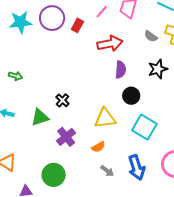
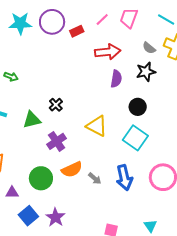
red rectangle: (77, 25) -> (77, 31), turned 32
black star: (158, 69) -> (146, 72), moved
black circle: (131, 96) -> (138, 107), moved
yellow triangle: (105, 118) -> (97, 126), turned 30
orange semicircle: (98, 147) -> (72, 169), moved, size x1.5

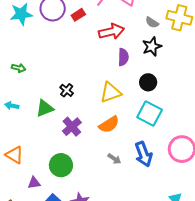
yellow triangle: (97, 126) -> (111, 92), moved, turned -40
orange semicircle: (72, 169) -> (109, 124), moved

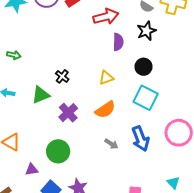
yellow triangle: (111, 92) -> (106, 78), size x0.7

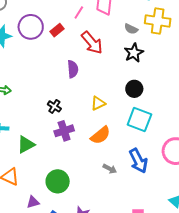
red arrow: (106, 17) -> (92, 43), turned 70
purple semicircle: (118, 42) -> (73, 69), moved
green triangle: (41, 95) -> (26, 145), moved
purple cross: (68, 113) -> (64, 131), moved, turned 30

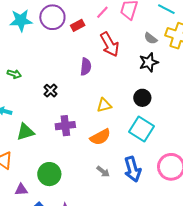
black cross: (54, 106) -> (51, 91), moved

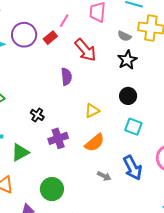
pink line: (102, 12) -> (64, 21), moved
black cross: (51, 91) -> (37, 115), moved
cyan square: (142, 129) -> (133, 127), size x0.7

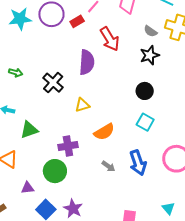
purple semicircle: (66, 77) -> (87, 62), size x1.4
yellow triangle: (92, 111) -> (82, 105), moved
black cross: (37, 115) -> (53, 83), moved, size x1.5
purple cross: (58, 138) -> (68, 146), moved

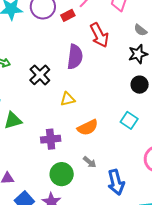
black circle: (145, 91) -> (140, 85), moved
blue arrow: (138, 163) -> (116, 182), moved
green circle: (55, 171) -> (62, 174), moved

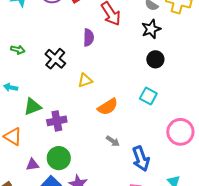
purple semicircle: (75, 57) -> (89, 38), size x0.7
purple cross: (51, 139) -> (57, 121), moved
green circle: (62, 174) -> (59, 158), moved

